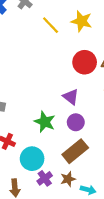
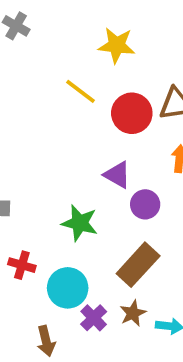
yellow line: (51, 25) -> (80, 91), moved
purple circle: (76, 122) -> (145, 204), moved

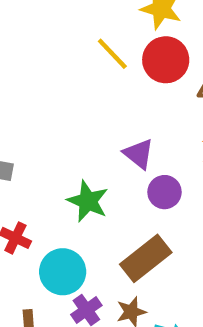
red circle: (132, 113) -> (166, 60), moved

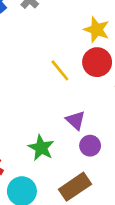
yellow line: (112, 54) -> (60, 70), moved

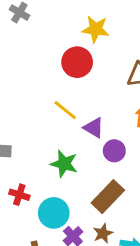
red circle: (97, 62) -> (77, 62), moved
yellow line: (60, 70) -> (65, 110), moved

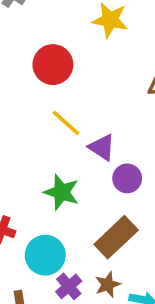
red circle: (77, 62) -> (53, 65), moved

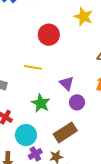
yellow line: (66, 123) -> (33, 67), moved, turned -42

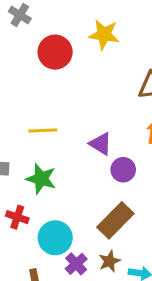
red circle: (49, 35) -> (55, 52), moved
green star: (41, 103) -> (41, 179), moved

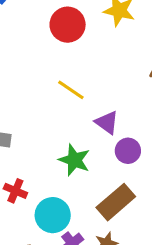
yellow line: (43, 131) -> (71, 90), moved, turned 32
green star: (41, 179) -> (74, 160), moved

